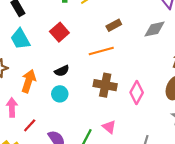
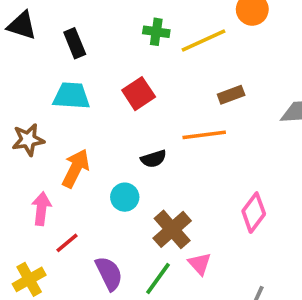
cyan trapezoid: (20, 39) -> (71, 96), turned 115
black semicircle: (62, 71) -> (154, 159), moved
brown cross: (105, 85) -> (172, 229), moved, turned 30

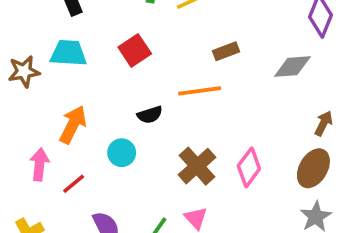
brown star: (28, 140) -> (24, 72), moved
brown cross: (172, 229) -> (197, 166), moved
red line: (67, 243) -> (74, 184), moved

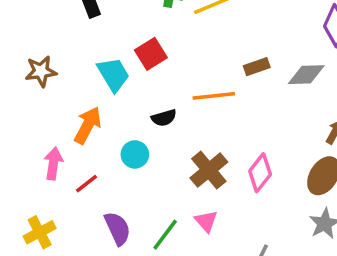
brown rectangle: (226, 51) -> (257, 67), moved
cyan trapezoid: (68, 53) -> (113, 74), moved, turned 54

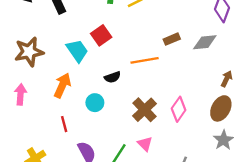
brown star: (41, 71) -> (29, 52), size x1.4
pink arrow: (53, 163) -> (20, 94), moved
red line: (87, 184) -> (64, 124), turned -63

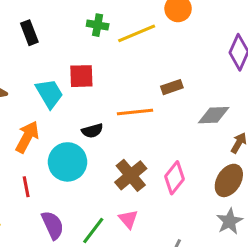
red square: (101, 35) -> (81, 76), turned 30
gray diamond: (205, 42) -> (214, 115), moved
cyan circle: (95, 103) -> (67, 162), size x1.6

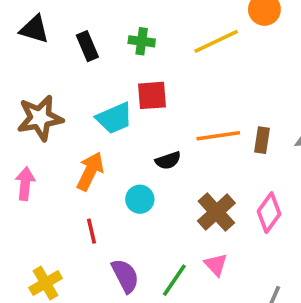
green cross: (98, 25) -> (142, 41), moved
brown rectangle: (172, 87) -> (262, 140), moved, turned -60
cyan trapezoid: (49, 94) -> (114, 118), turned 100
cyan circle: (67, 162) -> (140, 199), size x0.6

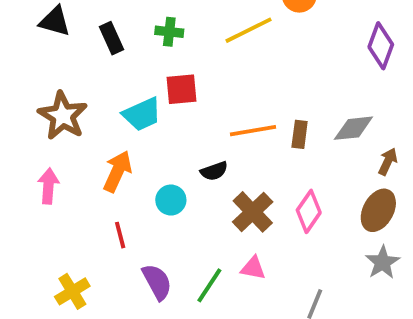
brown star: (40, 118) -> (63, 116), turned -30
black semicircle: (168, 160) -> (214, 171), moved
pink triangle: (216, 265) -> (253, 268), turned -35

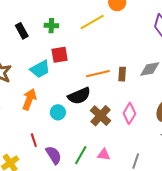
black semicircle: (214, 171) -> (79, 96), size x1.6
red line: (120, 235) -> (34, 140), moved
pink triangle: (253, 268) -> (104, 155), moved

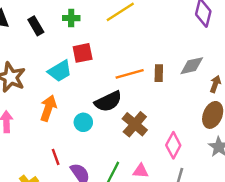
pink diamond: (129, 113) -> (173, 145), moved

